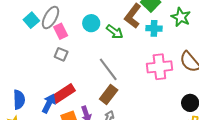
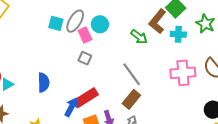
cyan square: (31, 20) -> (56, 23), turned -35
cyan circle: (91, 23) -> (100, 24), moved
blue semicircle: (19, 100) -> (44, 82), moved

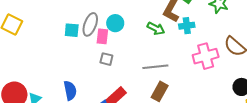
cyan cross: (178, 34) -> (187, 26), moved
pink rectangle: (85, 35) -> (102, 36), turned 42
gray line: (132, 74) -> (155, 67), turned -50

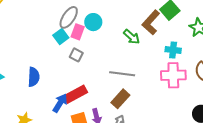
cyan cross: (187, 26) -> (173, 50), moved
cyan square: (72, 30) -> (61, 36), moved, turned 35

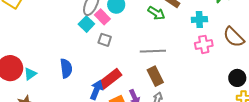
pink rectangle: (78, 32) -> (102, 17), turned -56
pink cross: (173, 75) -> (204, 44), size x0.7
brown rectangle: (120, 99) -> (155, 76), turned -60

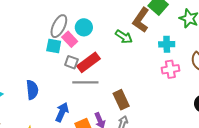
cyan square: (86, 24) -> (54, 46), turned -35
gray line: (153, 51) -> (85, 82), moved
red rectangle: (110, 79) -> (88, 62), moved

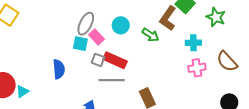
cyan circle: (84, 27) -> (121, 25), moved
red rectangle: (88, 62) -> (115, 60), turned 60
blue semicircle: (32, 90) -> (59, 69), moved

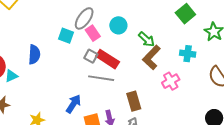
brown L-shape: (168, 18) -> (151, 57), moved
cyan square: (80, 44) -> (66, 36), moved
pink cross: (197, 68) -> (171, 81), moved, turned -30
blue semicircle: (59, 69) -> (34, 55), moved

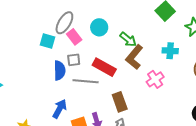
blue semicircle: (34, 55) -> (60, 71), moved
gray square: (91, 56) -> (74, 60), turned -32
red rectangle: (108, 59) -> (104, 67), moved

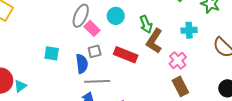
green arrow: (128, 39) -> (146, 24), turned 36
cyan square: (48, 41) -> (52, 53), moved
gray line: (86, 81) -> (97, 81), moved
brown rectangle: (120, 102) -> (180, 86), moved

